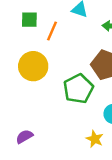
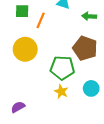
green pentagon: (78, 89) -> (62, 68), turned 30
yellow star: (95, 139) -> (61, 92), moved

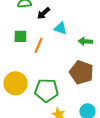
yellow circle: (25, 49) -> (15, 83), moved
green pentagon: (62, 68) -> (46, 90), moved

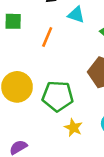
green square: (20, 36) -> (13, 21), moved

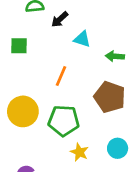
orange line: (47, 37) -> (61, 76), moved

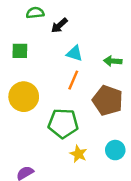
cyan triangle: (82, 39) -> (75, 53), moved
orange line: (61, 76) -> (73, 80), moved
yellow circle: (23, 111) -> (24, 97), moved

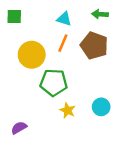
green arrow: (113, 61) -> (100, 14), moved
yellow circle: (24, 97) -> (32, 55), moved
brown pentagon: (108, 100) -> (94, 45), moved

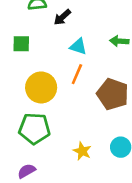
brown pentagon: (94, 45) -> (113, 94), moved
green pentagon: (54, 83) -> (34, 129), moved

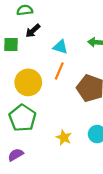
black arrow: (62, 17) -> (33, 31), moved
green pentagon: (34, 129) -> (23, 118), turned 30

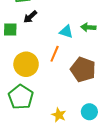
cyan triangle: (60, 47) -> (66, 32), moved

